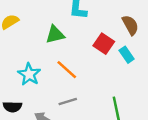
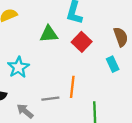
red square: (104, 44) -> (82, 42), moved
orange line: (67, 70) -> (72, 87), moved, turned 45

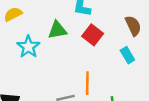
cyan star: (18, 67) -> (28, 47), moved

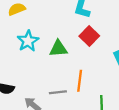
green triangle: (57, 30) -> (58, 49), moved

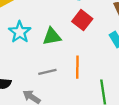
gray line: (58, 92) -> (47, 72), moved

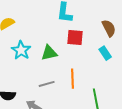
red square: (82, 20) -> (75, 38), turned -30

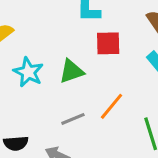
orange line: (73, 79) -> (112, 106), turned 48

